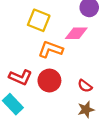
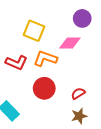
red L-shape: (20, 77) -> (16, 63), moved
red semicircle: (85, 86) -> (78, 93), turned 112

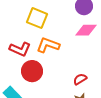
pink diamond: (70, 43) -> (86, 30), moved
red circle: (44, 88) -> (32, 71), moved

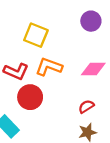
pink diamond: (86, 30) -> (93, 69), moved

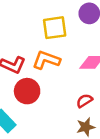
yellow square: (36, 35) -> (55, 28), moved, turned -30

